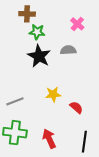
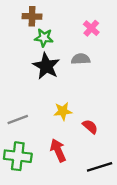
red arrow: (49, 139) -> (58, 150), moved
black line: (84, 142) -> (100, 167), turned 65

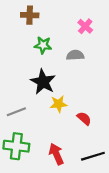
green star: (44, 38) -> (43, 45), moved
black star: (46, 66) -> (43, 82), moved
red arrow: (58, 150) -> (56, 154), moved

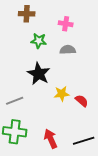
pink cross: (85, 26) -> (66, 24), moved, turned -32
yellow star: (59, 104) -> (62, 94), moved
red semicircle: (84, 118) -> (82, 101), moved

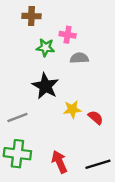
pink cross: (66, 24) -> (68, 35), moved

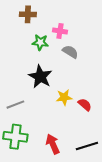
gray semicircle: (79, 58) -> (70, 52), turned 35

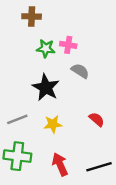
pink cross: (60, 31) -> (68, 45), moved
gray semicircle: (70, 52) -> (80, 71), moved
yellow star: (64, 97) -> (53, 124), moved

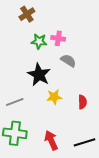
brown cross: (32, 16) -> (27, 14), turned -35
red semicircle: (97, 119) -> (82, 102), turned 48
yellow star: (53, 124) -> (54, 97), moved

